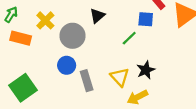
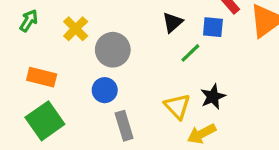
black triangle: (97, 16) -> (173, 22), moved
orange rectangle: (21, 38) -> (42, 77), moved
gray rectangle: (87, 81) -> (124, 126), moved

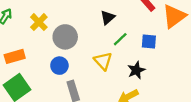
blue square: (213, 27) -> (149, 42), moved
orange rectangle: (42, 77) -> (15, 56), turned -30
yellow triangle: (177, 106) -> (103, 61), moved

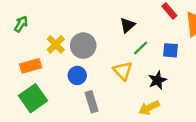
yellow cross: (39, 22) -> (56, 44), moved

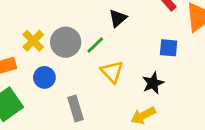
green line: (141, 48) -> (95, 45), moved
blue circle: (77, 75) -> (44, 77), moved

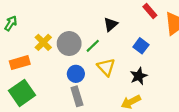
blue square: (169, 48) -> (141, 46), moved, turned 32
blue circle: (44, 77) -> (76, 74), moved

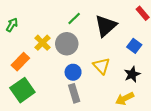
black triangle: (111, 24) -> (106, 26), size x1.6
green line: (93, 46) -> (74, 18), moved
orange rectangle: (20, 63) -> (20, 62), turned -30

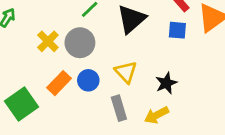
blue square: (134, 46) -> (177, 30), moved, turned -32
orange rectangle: (20, 62) -> (59, 83), moved
gray rectangle: (74, 93) -> (119, 108), moved

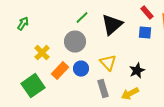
yellow cross: (48, 41) -> (42, 53), moved

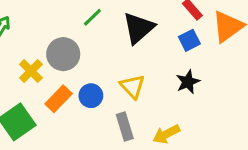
blue square: (145, 33) -> (189, 40), turned -32
gray circle: (75, 42) -> (63, 54), moved
black star: (137, 71) -> (188, 82), moved

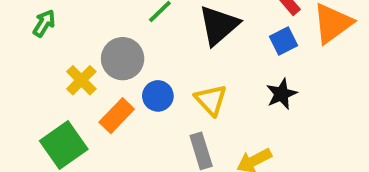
blue circle: (91, 96) -> (158, 96), moved

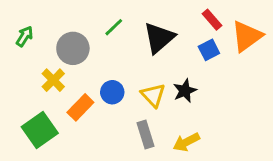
gray circle: (123, 59) -> (73, 48), moved
black star: (282, 94) -> (185, 91), moved

